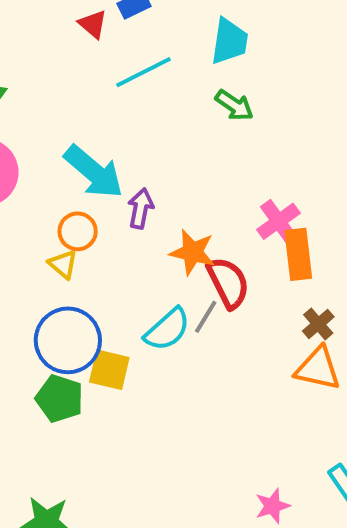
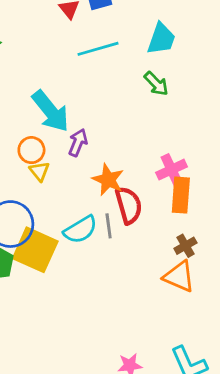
yellow triangle: (63, 264) -> (39, 171), moved
gray line: (206, 317) -> (109, 226), turned -50
yellow square: (109, 370) -> (35, 250), size x1.5

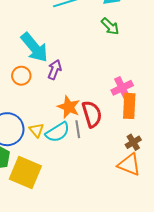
yellow triangle: (39, 171) -> (36, 130), moved
orange star: (108, 180) -> (69, 107), moved
yellow square: (35, 250) -> (25, 173), moved

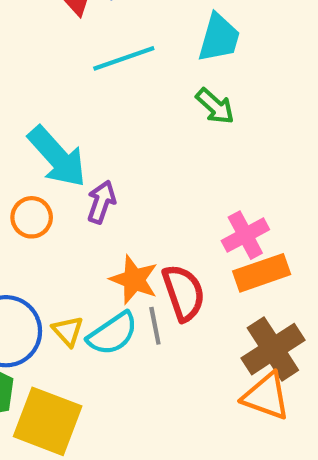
orange rectangle: (129, 106) -> (262, 273), turned 70
brown cross: (133, 142) -> (273, 349), size x1.8

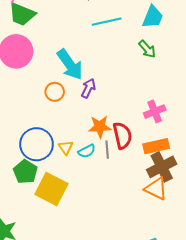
orange rectangle: (262, 273) -> (156, 146), moved
orange star: (134, 280) -> (100, 127), turned -30
cyan semicircle: (113, 334) -> (87, 151), size x0.7

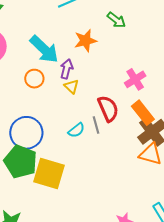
orange star: (100, 127) -> (85, 41), moved
orange rectangle: (156, 146) -> (143, 113), turned 75
yellow triangle: (66, 147) -> (71, 86), moved
green pentagon: (25, 172) -> (21, 162), size x1.4

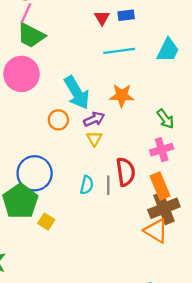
green arrow: (116, 20) -> (165, 119), moved
purple arrow: (67, 69) -> (94, 119), turned 36
cyan semicircle: (76, 130) -> (87, 185), turned -54
yellow square: (49, 174) -> (46, 222), size x0.5

